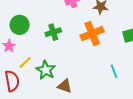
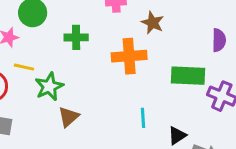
yellow line: (25, 62) -> (24, 67), turned 40
brown triangle: (65, 86) -> (69, 117), turned 42

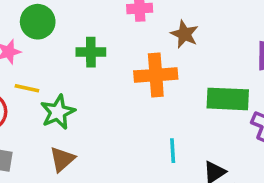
brown triangle: (69, 117) -> (62, 159), moved

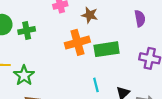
green cross: (91, 52) -> (27, 31), moved
green rectangle: (228, 99) -> (107, 49), moved

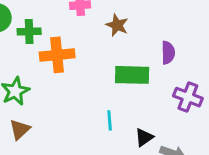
purple semicircle: (140, 18) -> (168, 53), moved
orange cross: (77, 42) -> (57, 55), moved

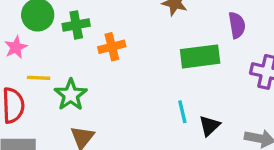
orange cross: (57, 55) -> (112, 47), size x0.7
black triangle: (144, 137) -> (209, 126), moved

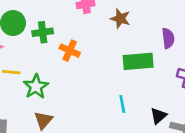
orange cross: (112, 47) -> (70, 51), turned 36
black triangle: (209, 126) -> (158, 116), moved

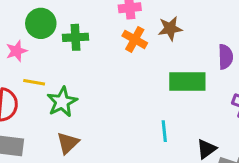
brown star: (120, 19) -> (170, 28), turned -30
orange cross: (70, 51) -> (135, 39), moved

